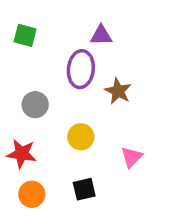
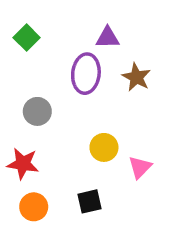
green square: (25, 35) -> (27, 38), turned 30
brown star: (118, 91) -> (136, 77), moved
yellow circle: (81, 137) -> (104, 147), moved

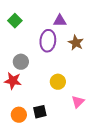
red star: (23, 164) -> (13, 81), moved
pink triangle: (140, 167) -> (78, 102), moved
black square: (90, 201) -> (40, 112), moved

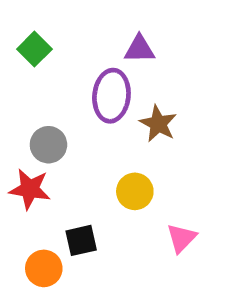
brown star: (76, 43) -> (158, 124), moved
black square: (40, 112) -> (81, 240), moved

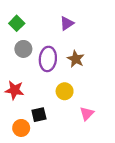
purple triangle: (139, 49) -> (67, 23), turned -32
purple ellipse: (111, 96) -> (48, 59), moved
gray circle: (48, 145) -> (23, 49), moved

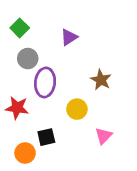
purple triangle: (67, 23) -> (69, 37), moved
purple ellipse: (48, 59) -> (45, 82), moved
brown star: (76, 59) -> (101, 80), moved

